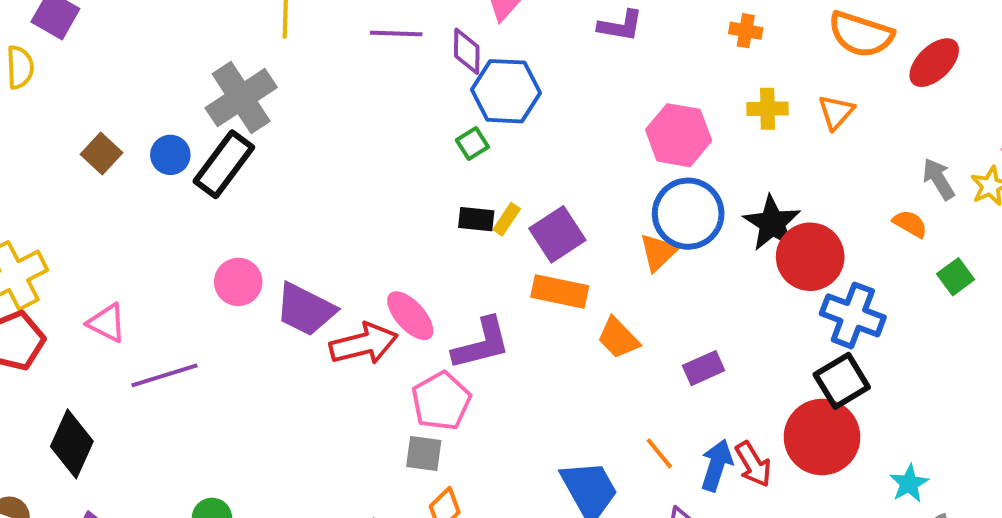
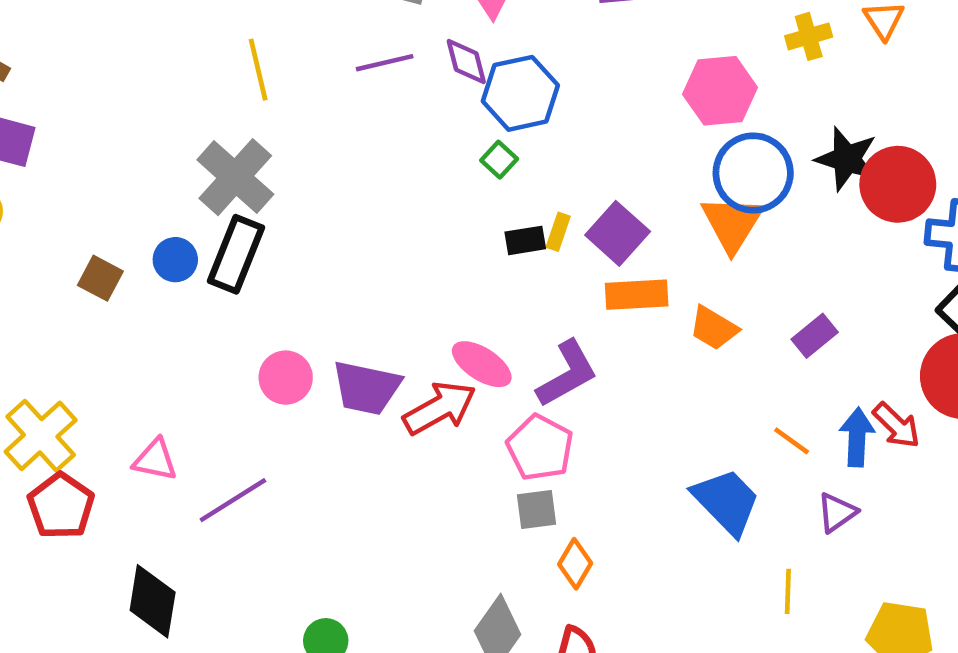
orange triangle: (658, 252) -> (732, 223), size x1.4

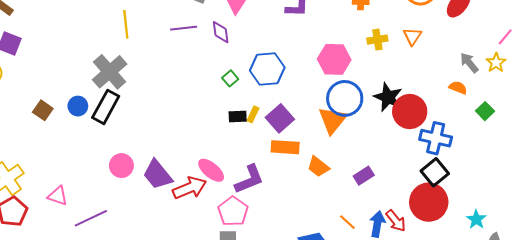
blue hexagon: (520, 93) -> (267, 69), moved
purple trapezoid: (367, 388) -> (158, 175), turned 32

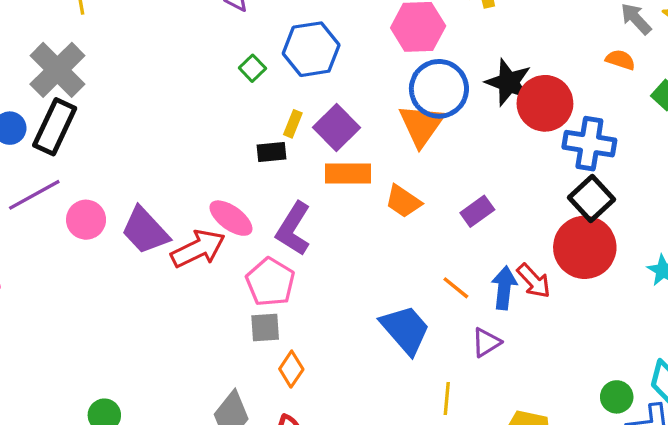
black rectangle: (238, 117) -> (271, 152), moved
purple L-shape: (249, 179) -> (293, 229), turned 148
purple line: (91, 218) -> (34, 195), moved

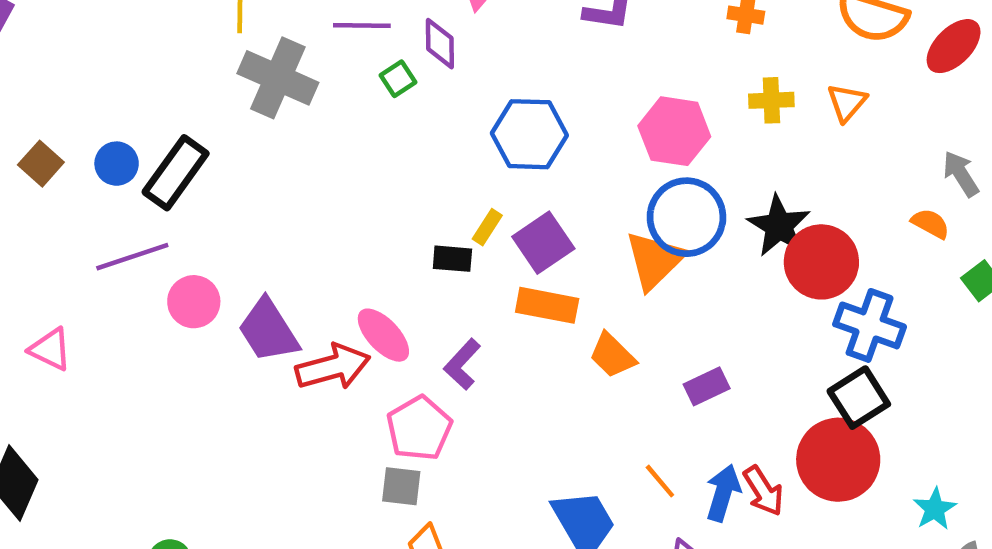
green square: (252, 68) -> (398, 79), moved
gray cross: (57, 70) -> (278, 78), moved, turned -32
purple L-shape: (293, 229) -> (462, 364), size x0.7

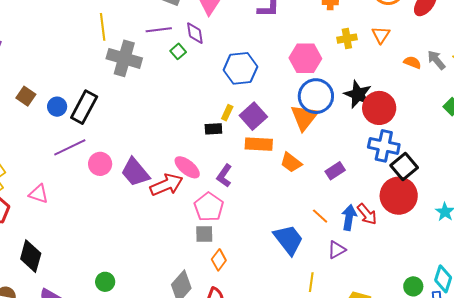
brown square: (41, 164) -> (26, 96), moved
orange semicircle: (930, 224) -> (412, 62), moved
blue cross: (870, 325) -> (384, 146), moved

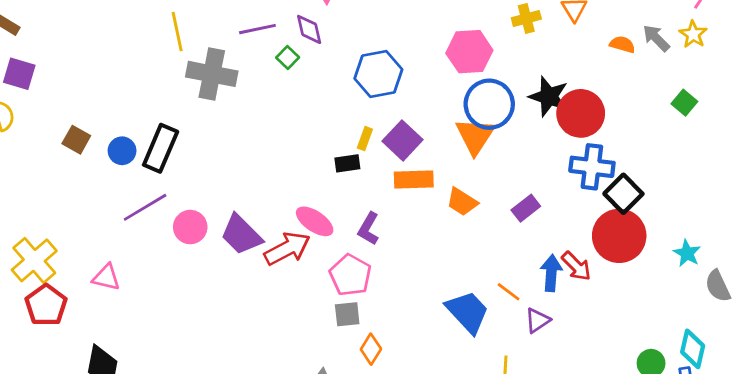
orange line: (320, 216) -> (509, 292), moved

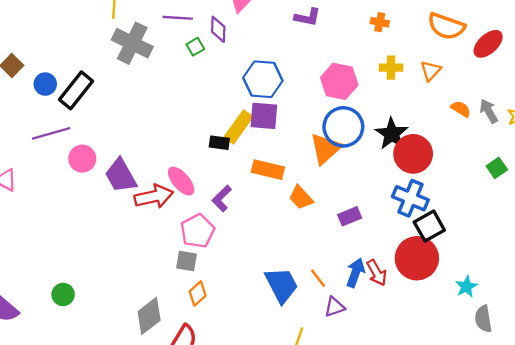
yellow rectangle: (365, 139) -> (238, 127), size x1.8
purple square: (402, 140) -> (264, 116), moved, turned 36

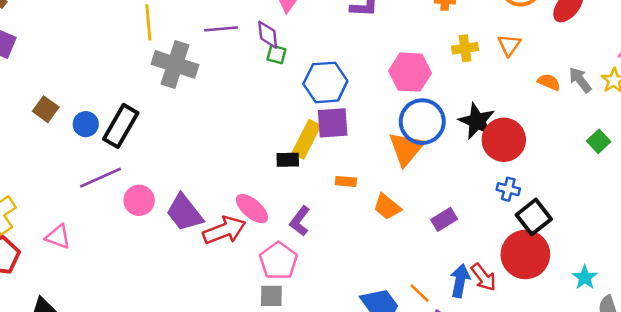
green square: (195, 47) -> (276, 54), moved, turned -36
orange rectangle: (268, 170) -> (346, 181), size x0.6
blue cross: (410, 198) -> (508, 189), size x0.6

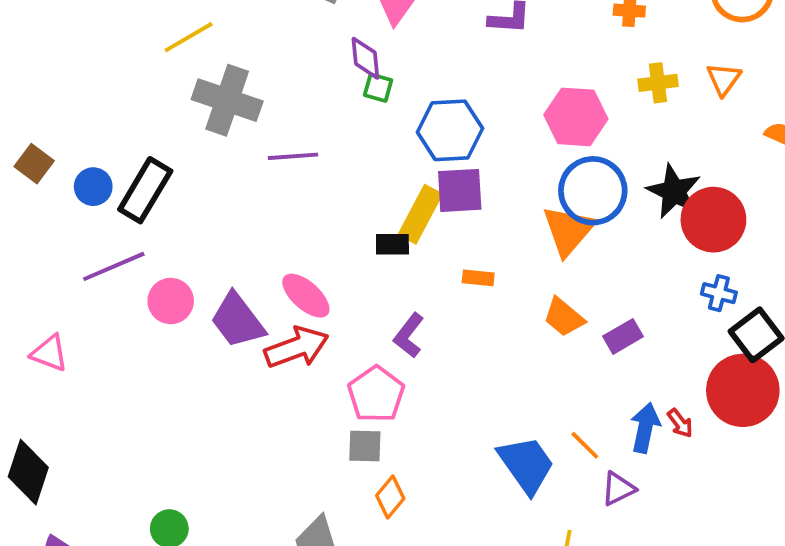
yellow line: (148, 22) -> (189, 37), turned 64
purple line: (221, 29) -> (293, 156), moved
orange trapezoid: (387, 207) -> (564, 317), moved
pink ellipse: (252, 209) -> (306, 296), moved
red arrow: (483, 277) -> (680, 423), size x0.7

